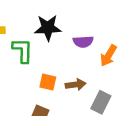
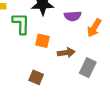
orange square: (48, 82) -> (43, 41), moved

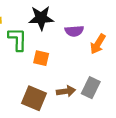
brown arrow: (66, 53) -> (66, 91), moved
brown square: (36, 77) -> (34, 98), size x1.5

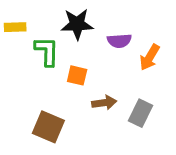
brown arrow: (66, 91) -> (104, 103), moved
brown square: (34, 98) -> (48, 127), moved

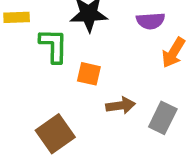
purple semicircle: (119, 41) -> (151, 21), moved
brown square: (48, 127) -> (55, 134), turned 32

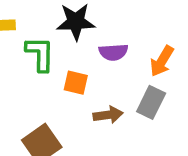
purple semicircle: (151, 21) -> (113, 52), moved
gray rectangle: (163, 118) -> (151, 102), moved

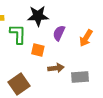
purple semicircle: (113, 52) -> (59, 33), turned 119
gray rectangle: (151, 102) -> (80, 77), moved, turned 60

